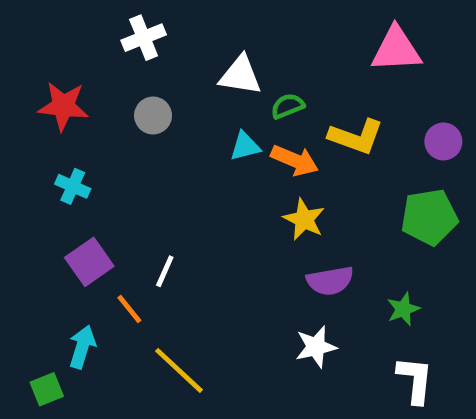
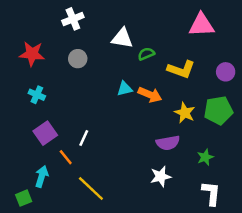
cyan triangle: (245, 146) -> (125, 89), moved
orange arrow: (295, 160) -> (150, 95), moved
yellow star: (304, 219) -> (185, 113), moved

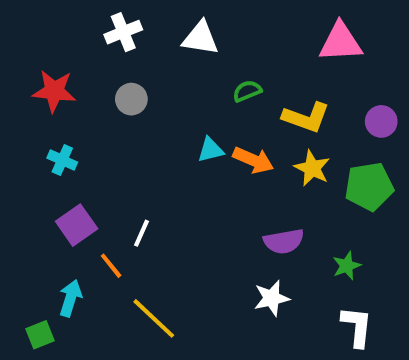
white triangle: (122, 38) -> (200, 38), moved
yellow star: (185, 113) -> (312, 168), moved

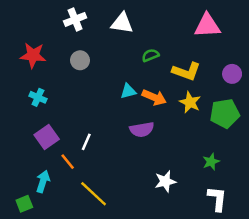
purple semicircle: (284, 241) -> (142, 130), moved

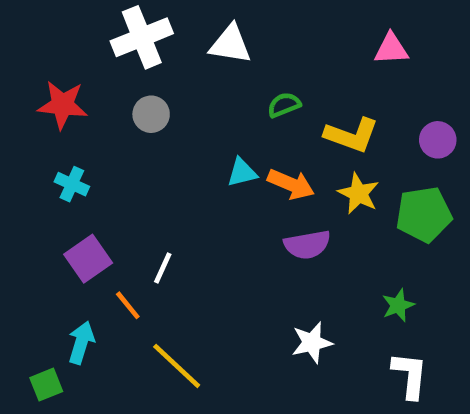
white cross: (75, 19) -> (142, 37), size x1.4
pink triangle: (207, 26) -> (391, 49), size x0.7
purple semicircle: (142, 130) -> (307, 245), moved

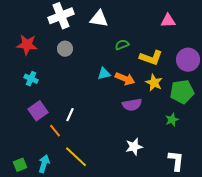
purple circle: (438, 140) -> (188, 60), size x1.5
green star: (398, 305) -> (172, 120), moved
cyan arrow: (81, 343) -> (44, 164), moved

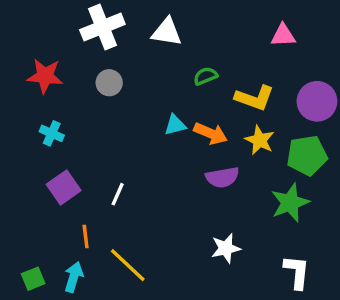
green star: (172, 120) -> (290, 203), size x1.6
orange line: (55, 131) -> (86, 236), moved, turned 32

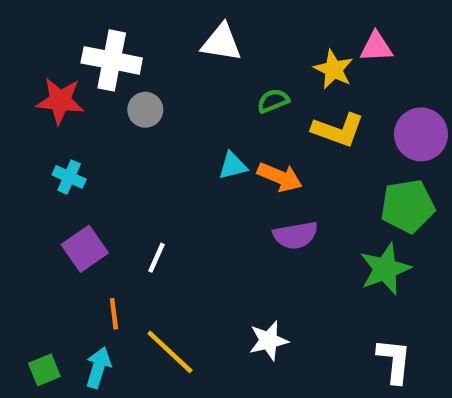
white cross: (102, 27) -> (112, 60), moved, turned 33
yellow star: (260, 140) -> (334, 69), moved
white star: (226, 248) -> (269, 341), moved

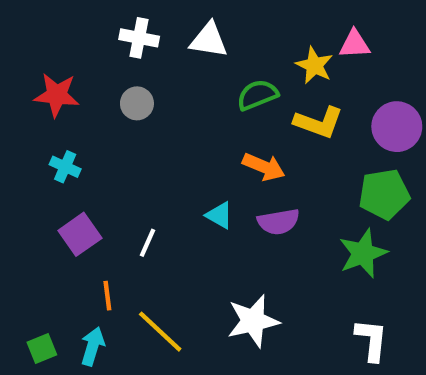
white cross: (112, 60) -> (139, 38), moved, size x0.7
green semicircle: (273, 101) -> (257, 95), size x1.4
cyan triangle: (233, 166) -> (219, 215), moved, turned 44
white star: (269, 341) -> (253, 321), size x1.4

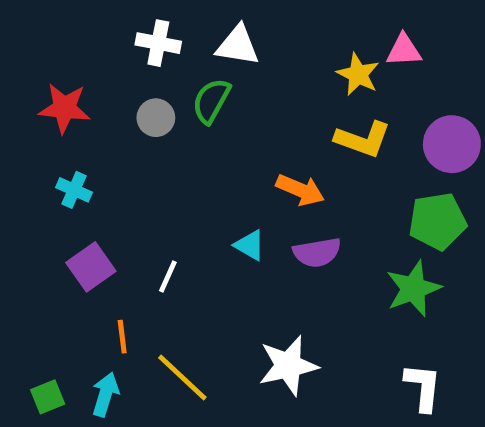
green semicircle: (257, 95) -> (211, 101), moved, turned -39

